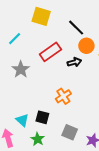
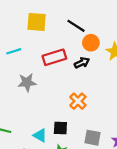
cyan line: (15, 39) -> (14, 51), turned 40
red rectangle: (50, 52) -> (54, 57), turned 30
gray star: (21, 69) -> (27, 82), turned -30

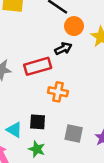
red rectangle: (54, 57) -> (38, 66), moved
orange cross: (78, 101) -> (58, 92), turned -35

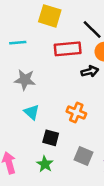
red rectangle: (38, 66) -> (68, 49), moved
cyan triangle: (14, 130) -> (32, 112), moved

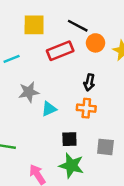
black arrow: (90, 71) -> (89, 82), moved, turned 133
cyan triangle: (32, 112) -> (49, 109), moved, turned -49
green star: (45, 164) -> (71, 166), size x1.5

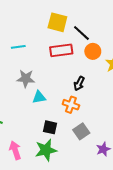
yellow square: (34, 25) -> (57, 22), moved
gray square: (105, 147) -> (81, 131), moved, turned 35
green star: (71, 166) -> (46, 150), turned 30

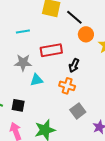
cyan line: (18, 47) -> (23, 32), moved
red rectangle: (61, 50) -> (51, 50), moved
black square: (50, 127) -> (18, 105), moved

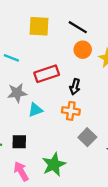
black line: (74, 17) -> (78, 27), moved
cyan line: (23, 32) -> (11, 58), turned 40

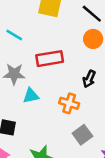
black arrow: (75, 87) -> (89, 79), moved

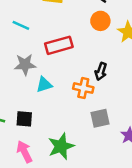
black arrow: (89, 79) -> (101, 71), moved
gray square: (82, 135) -> (100, 118), turned 30

